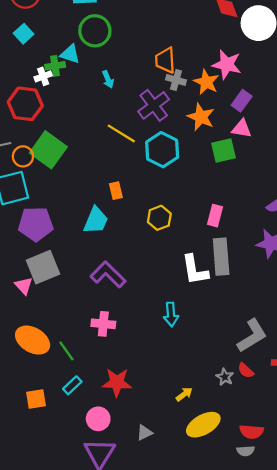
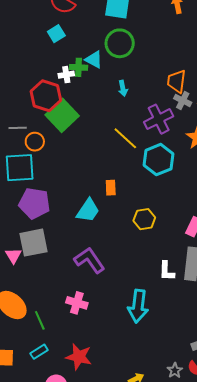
green square: (48, 150) -> (62, 115), moved
white L-shape: (195, 270) -> (167, 271), size x0.7
cyan arrow: (171, 314) -> (138, 306), size x1.5

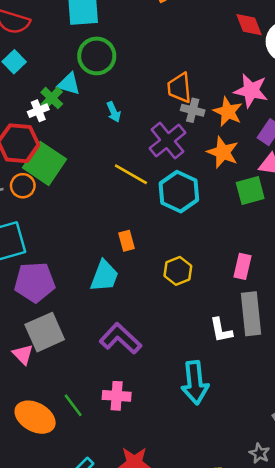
green cross: (79, 67) -> (52, 98), turned -36
orange circle: (35, 142) -> (23, 186), moved
green line: (40, 320) -> (73, 405), moved

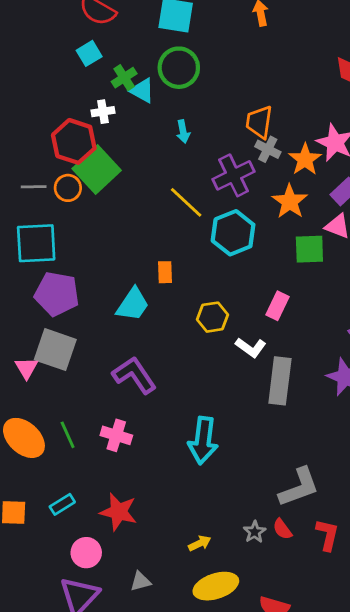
green cross: (52, 98) -> (124, 78), moved
pink rectangle: (242, 266) -> (277, 306), moved
white L-shape: (221, 330) -> (251, 348), moved, turned -56
gray square: (45, 332) -> (55, 350), turned 30

